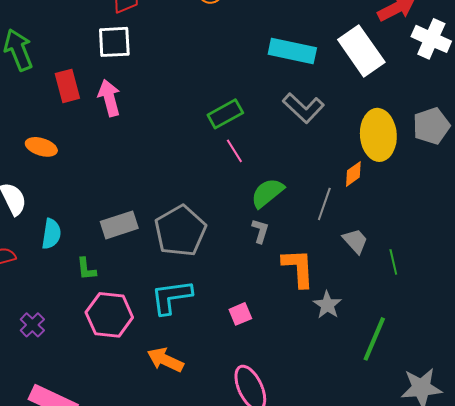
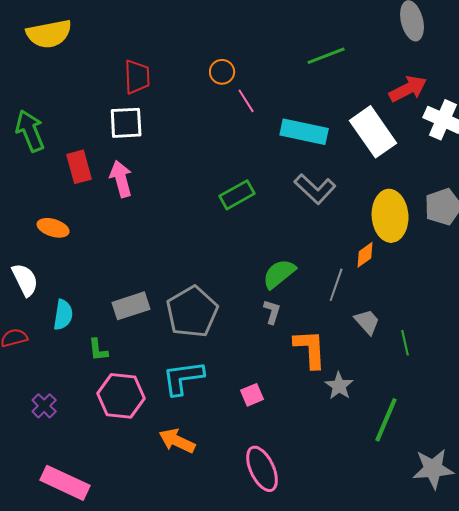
pink line: (234, 151) -> (246, 101), moved

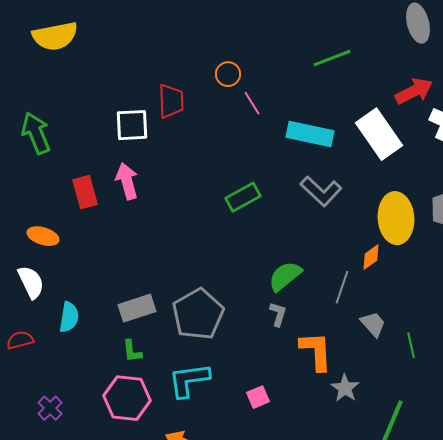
red trapezoid: (137, 77) -> (171, 101), moved
red rectangle: (79, 167) -> (85, 192), moved
orange ellipse: (53, 228) -> (43, 236), moved
green L-shape: (98, 350) -> (132, 351), moved

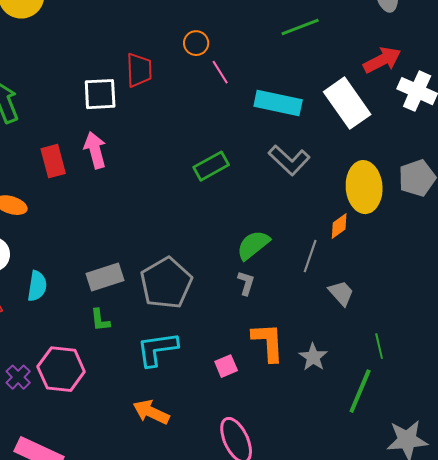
green line: (411, 345) -> (379, 346), moved
orange L-shape: (316, 351) -> (268, 342), moved
pink hexagon: (127, 398) -> (61, 369), moved

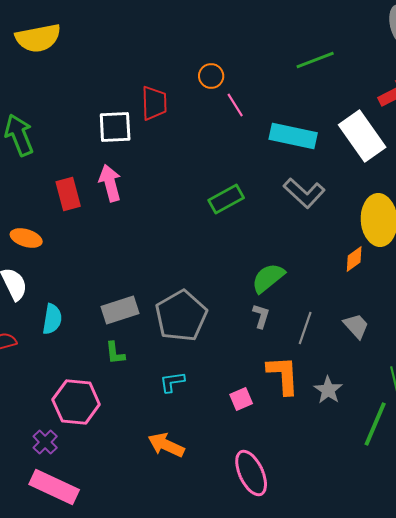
gray line: (310, 256) -> (305, 328), moved
cyan L-shape: (157, 349) -> (172, 382), size x0.6
purple cross: (18, 377) -> (45, 442), moved

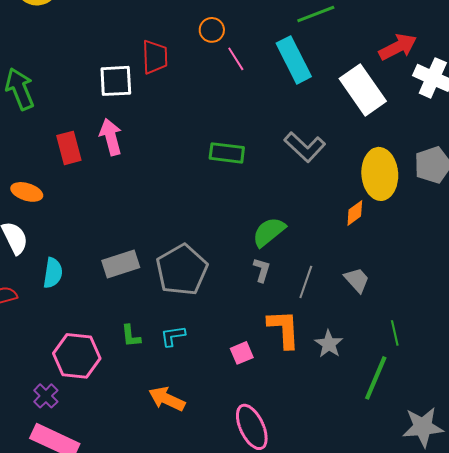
cyan rectangle: (293, 136) -> (294, 60), moved, turned 51
green rectangle: (226, 199) -> (227, 153), turned 36
green L-shape: (115, 353) -> (131, 336), moved

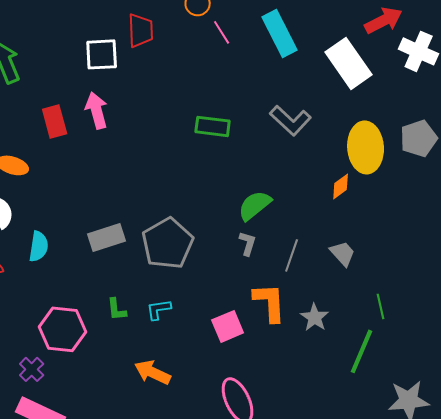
pink square: (242, 353) -> (228, 326), size x1.4

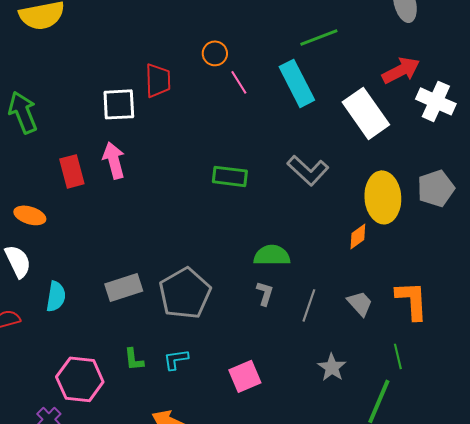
green semicircle: (255, 205) -> (272, 255), turned 39
orange L-shape: (270, 302) -> (412, 300), moved

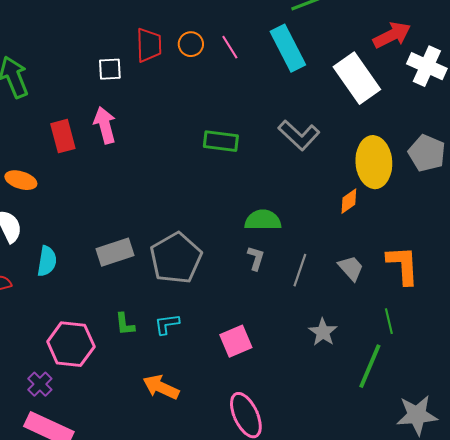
orange circle: (215, 53) -> (191, 44), moved
white square: (119, 104) -> (110, 69), size x0.7
gray pentagon: (436, 188) -> (427, 153), turned -30

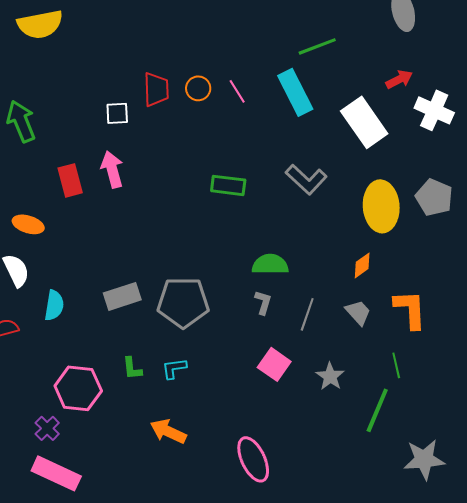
red arrow: (392, 35) -> (399, 79), size x0.7
orange diamond: (349, 201) -> (362, 265), moved
gray pentagon: (176, 258) -> (183, 302), turned 30
pink square: (236, 341) -> (274, 364), moved, turned -32

